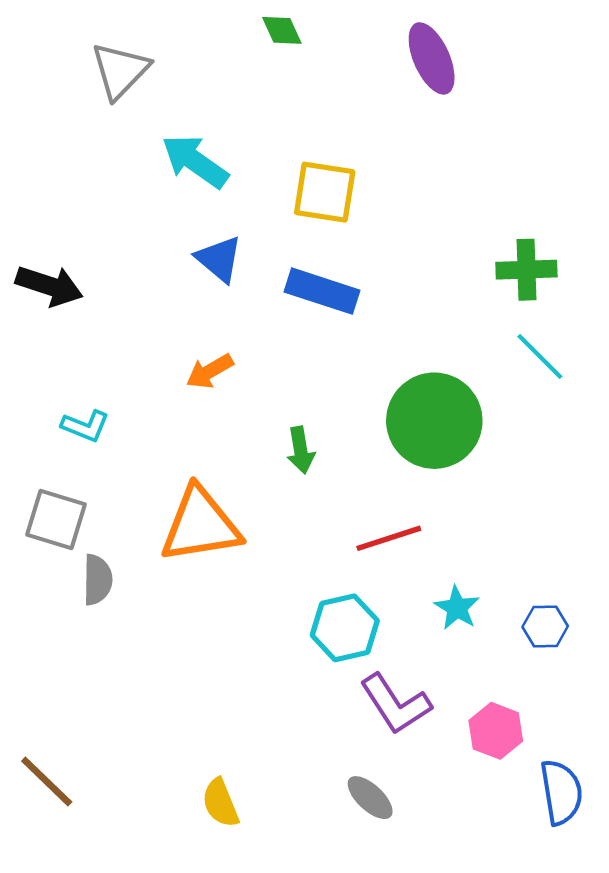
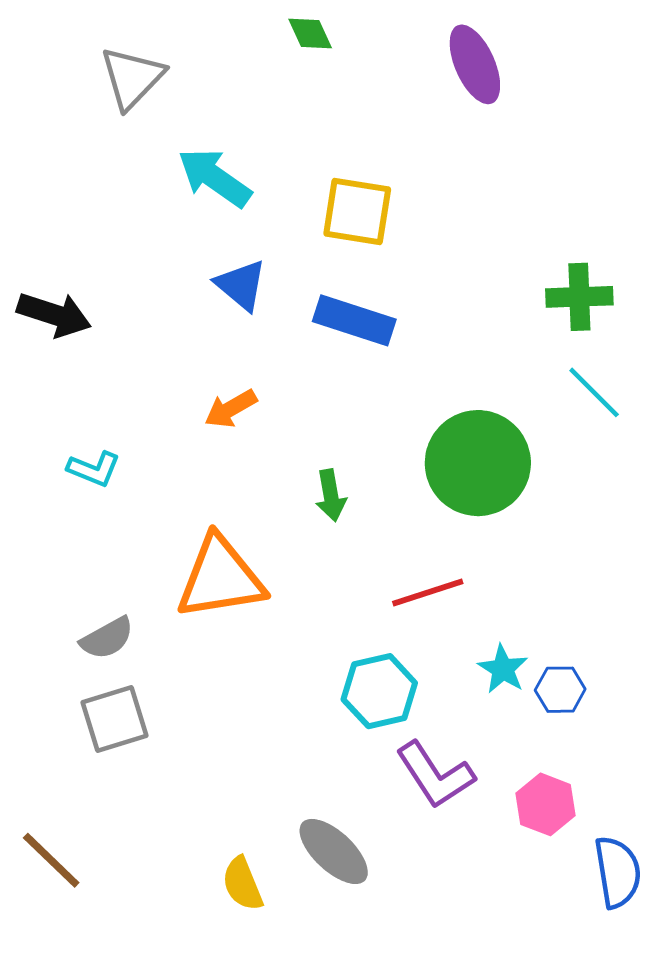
gray square: (56, 520) -> (114, 719), moved, turned -34
gray semicircle: (97, 580) -> (107, 638), turned 60
blue hexagon: (545, 627) -> (560, 690), moved
gray ellipse: (370, 798) -> (334, 851), moved, size x1.4

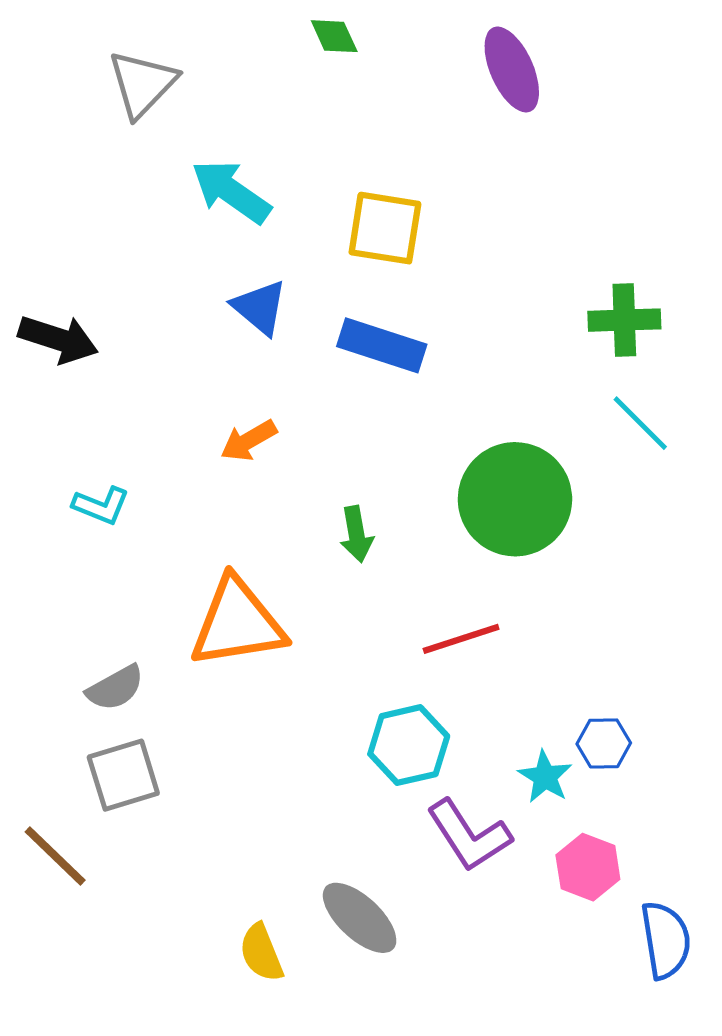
cyan star: (503, 669) -> (545, 777), moved
brown line: (51, 860) -> (55, 856), moved

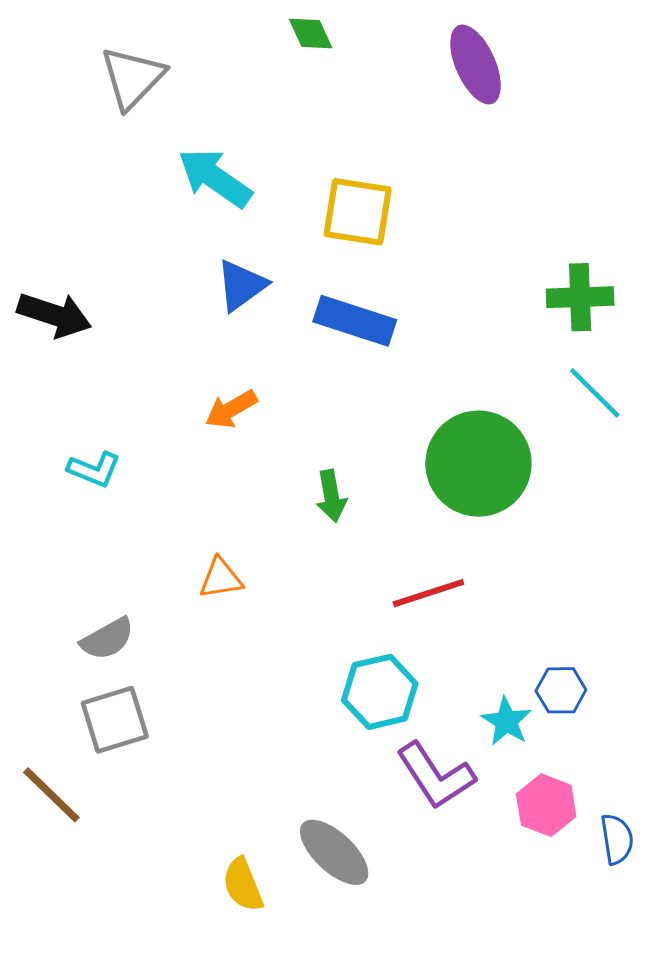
blue triangle: (260, 307) -> (241, 285), turned 44
orange triangle: (237, 623) -> (221, 578), size x0.5
blue semicircle: (666, 940) -> (617, 839), moved, size x0.7

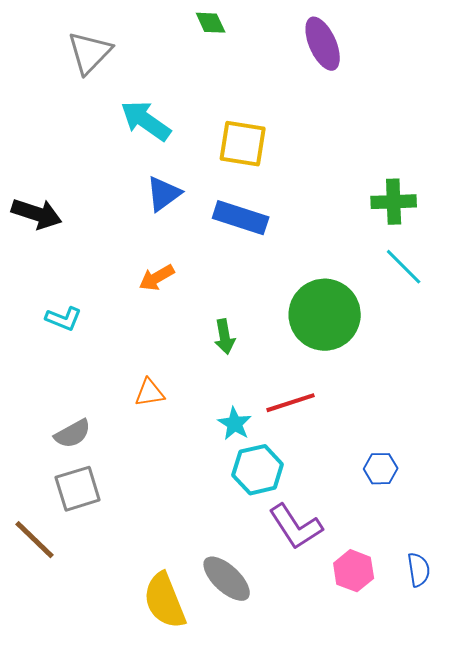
cyan star: (506, 721) -> (235, 424), moved
pink hexagon: (546, 805) -> (354, 571), moved
yellow semicircle: (243, 885) -> (165, 601), size x1.5

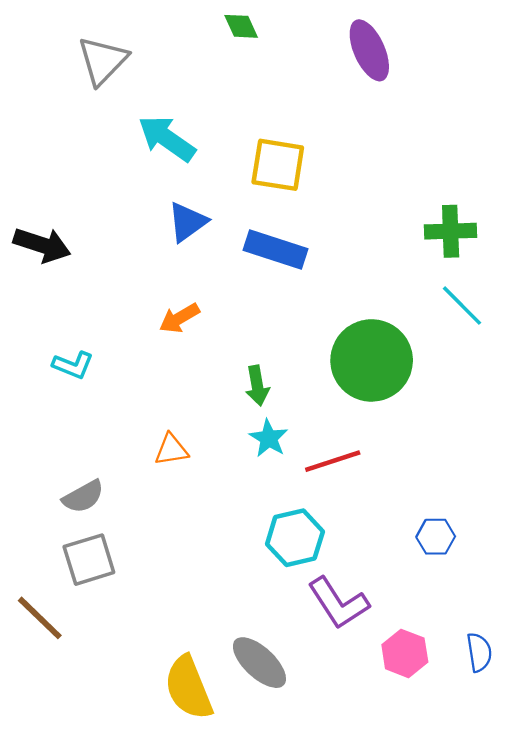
cyan star: (235, 424) -> (269, 438), moved

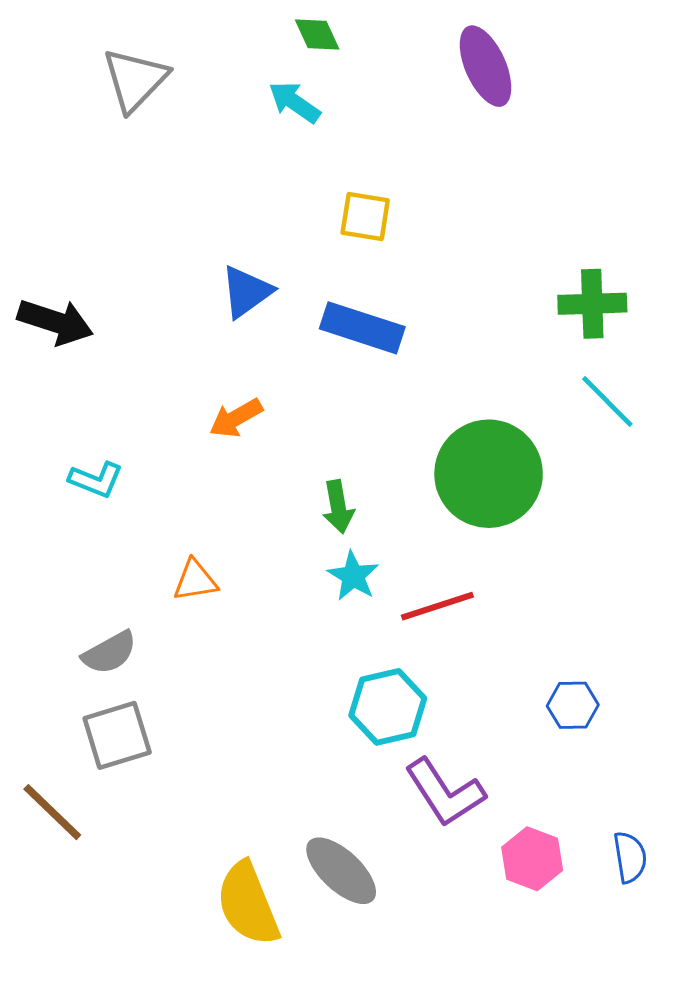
cyan arrow: (167, 138) -> (295, 102), moved, size x0.7
yellow square: (278, 165) -> (365, 217), size x0.7
orange triangle: (171, 450) -> (195, 580), moved

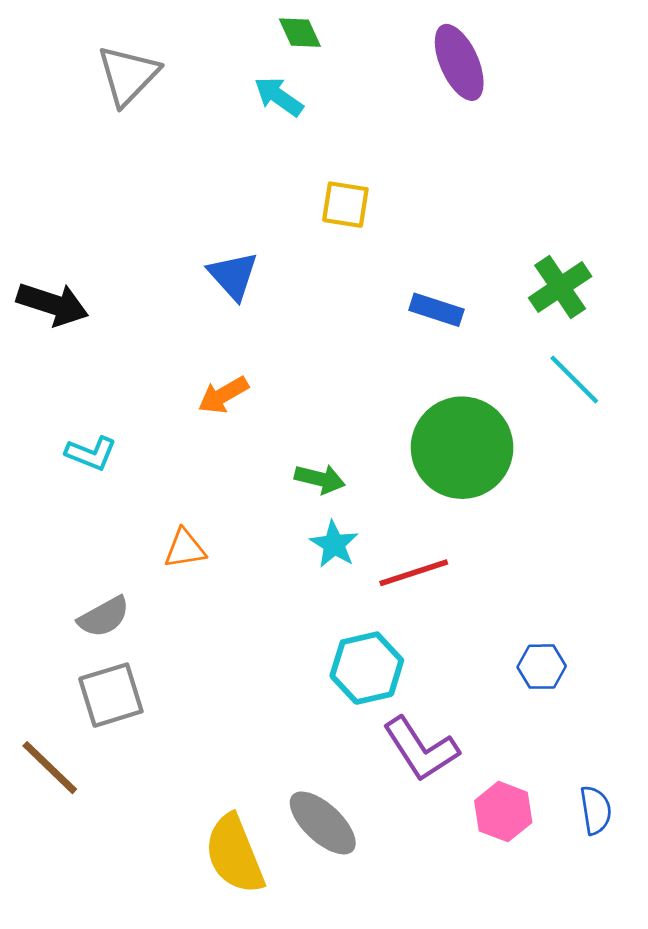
blue triangle: (246, 292) -> (233, 276), turned -36
green cross: (592, 304) -> (560, 287), turned -32
blue rectangle: (362, 328) -> (436, 310), moved, size x0.7
green arrow: (338, 507) -> (320, 479), turned -66

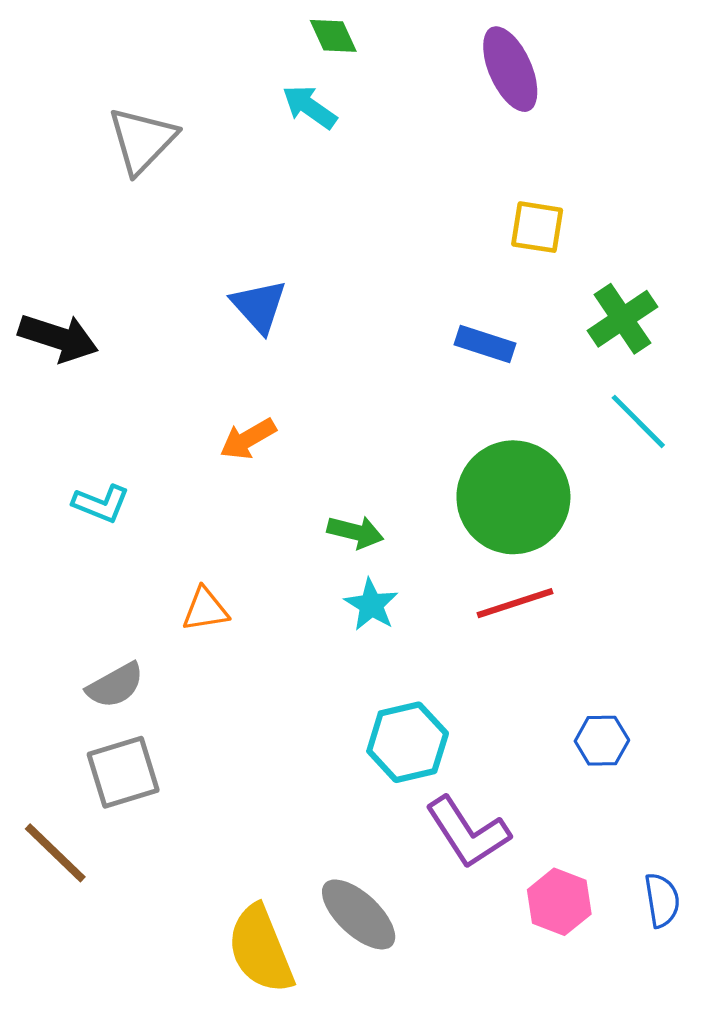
gray triangle: (128, 75) -> (142, 140), moved
yellow square: (345, 205) -> (537, 227), moved
red line: (414, 573) -> (515, 603), moved

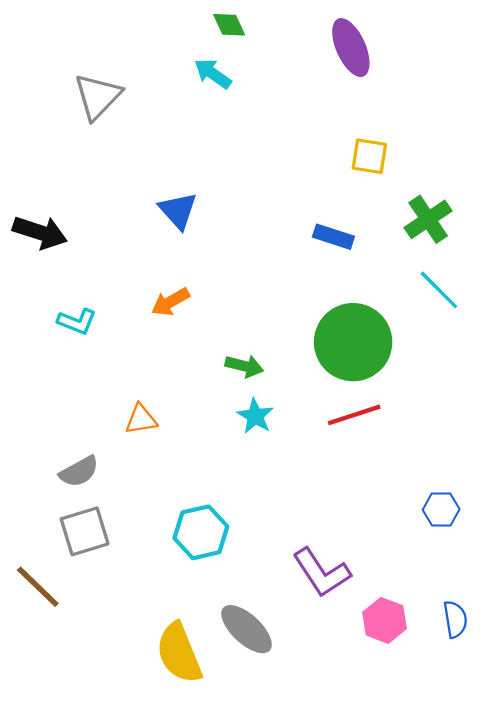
cyan L-shape: (101, 504) -> (77, 321), moved
blue hexagon: (602, 741) -> (441, 510), moved
cyan hexagon: (408, 742) -> (201, 532), moved

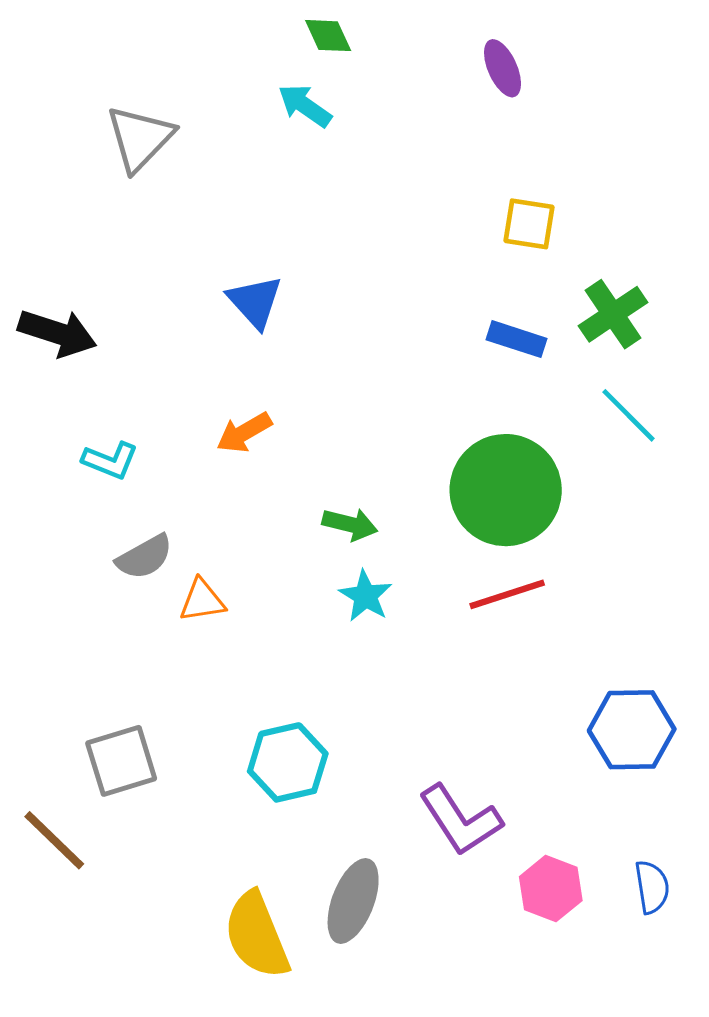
purple ellipse: (351, 48) -> (503, 68), size x0.7
blue rectangle: (333, 237) -> (517, 339), moved
gray semicircle: (79, 471) -> (145, 557), moved
blue hexagon: (441, 510) -> (632, 730), size x1.6
gray ellipse: (247, 629) -> (353, 901), turned 68

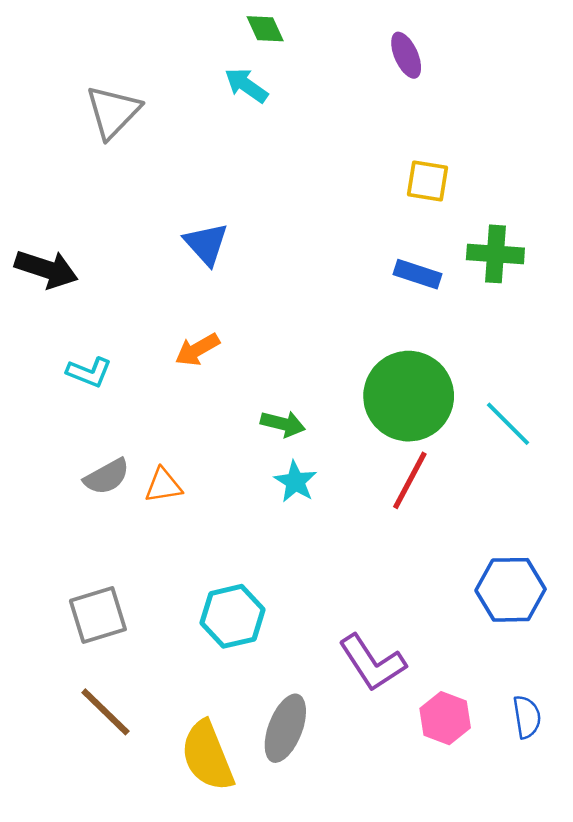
green cross: (613, 314) -> (495, 254), turned 38
cyan line: (629, 415) -> (508, 424), moved
gray semicircle: (145, 557) -> (107, 477), moved
red line: (507, 594) -> (410, 480), turned -44
brown line: (54, 840) -> (105, 712), moved

